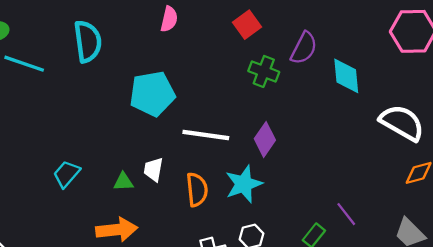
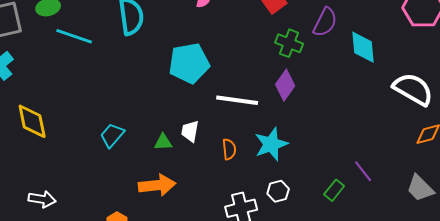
purple diamond: (265, 139) -> (285, 85), moved
orange semicircle: (197, 190) -> (229, 149), size x0.7

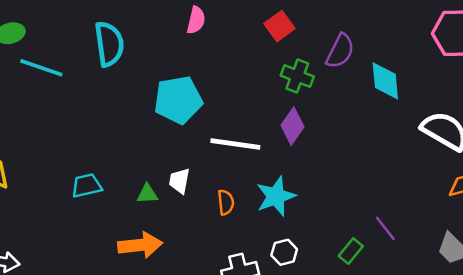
cyan trapezoid: (112, 135) -> (87, 186), turned 36

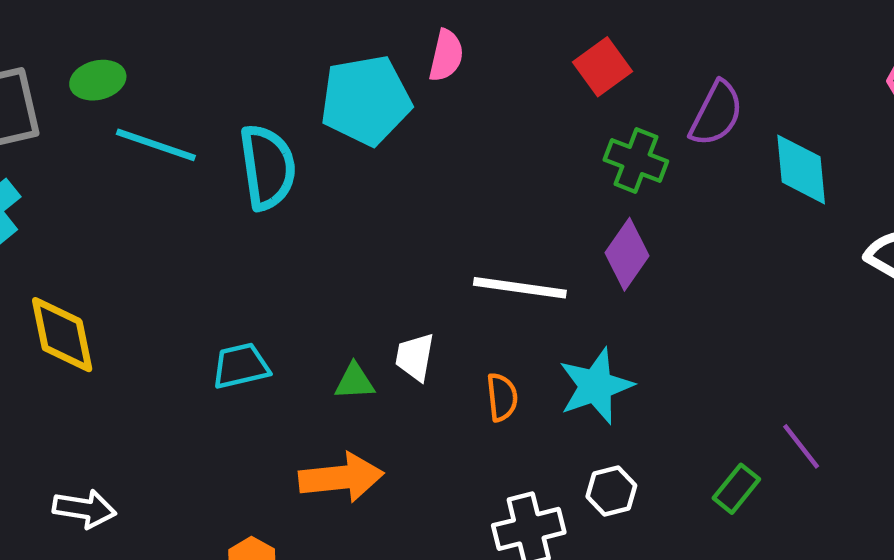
cyan semicircle: (109, 44) -> (268, 167), moved
cyan pentagon: (178, 100) -> (366, 100), moved

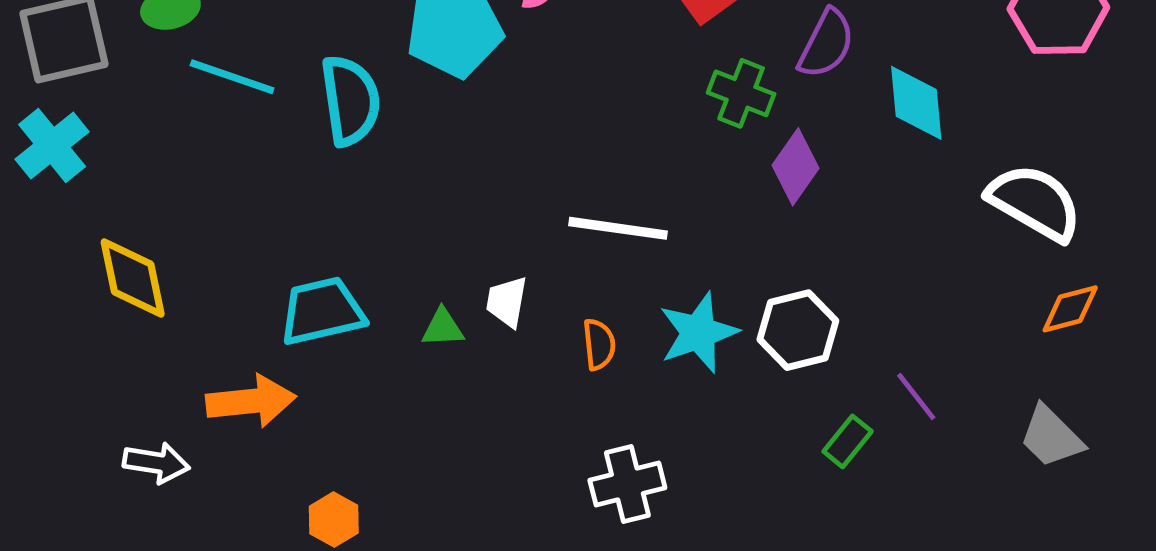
purple diamond: (627, 254) -> (796, 167), moved
cyan trapezoid: (241, 366) -> (322, 311), size x1.4
orange arrow: (341, 478) -> (251, 401), moved
white hexagon: (611, 491) -> (798, 330), moved, size x1.5

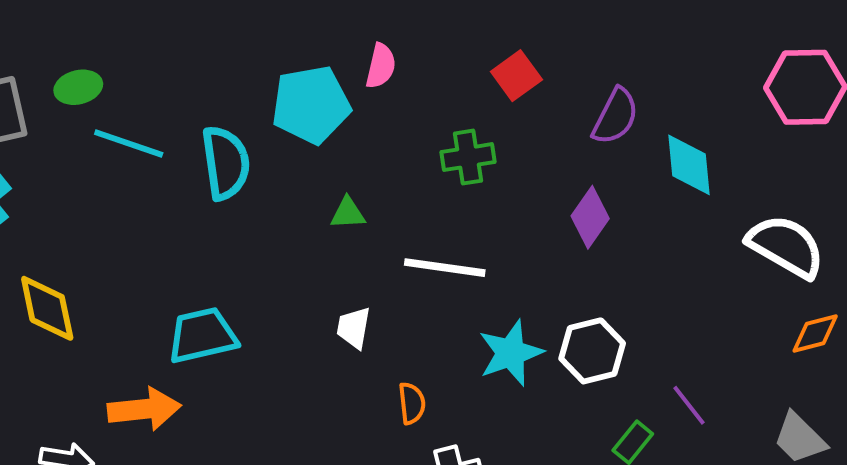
green cross: (741, 93) -> (468, 157), moved, turned -30
green triangle: (443, 328) -> (348, 213), moved
orange semicircle: (599, 344) -> (412, 403), moved

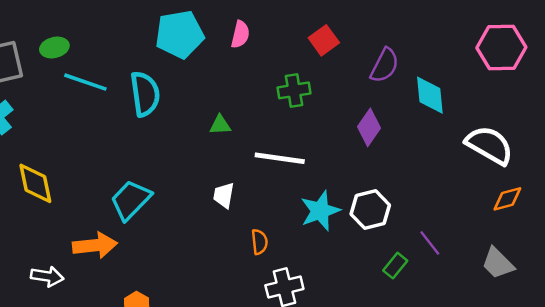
cyan pentagon: (311, 105) -> (180, 34), moved
cyan trapezoid: (202, 335) -> (131, 200), turned -33

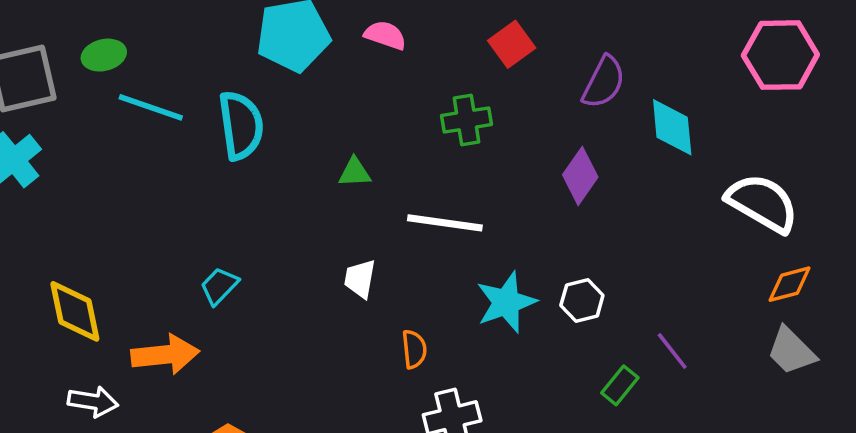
pink semicircle: (240, 34) -> (385, 35), turned -84
yellow diamond: (35, 183) -> (75, 311), moved
cyan trapezoid: (131, 200) -> (219, 286), size x0.6
white hexagon: (370, 210) -> (582, 300), size x0.7
gray trapezoid: (498, 263) -> (791, 351), moved

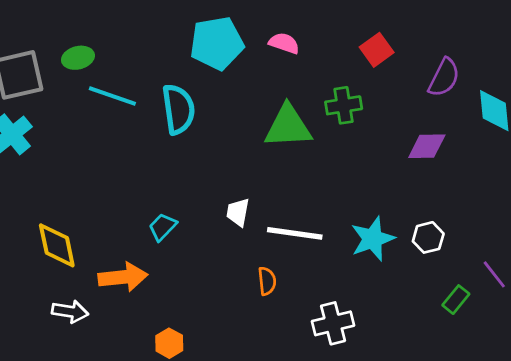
green triangle: (355, 172) -> (288, 126), moved, size x2.0
purple diamond: (580, 176) -> (427, 146), turned 54
white line: (445, 223) -> (295, 233), moved
white trapezoid: (360, 279) -> (238, 212), moved
orange semicircle: (414, 349) -> (267, 281), moved

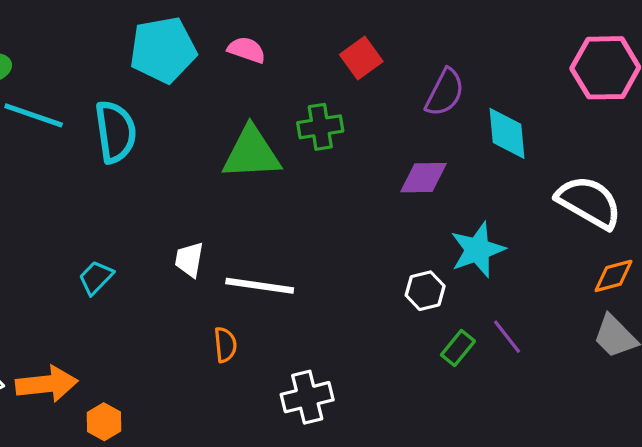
cyan star: (373, 239) -> (478, 250), moved
orange arrow: (123, 277) -> (47, 384), moved
green rectangle: (456, 300) -> (458, 348), moved

